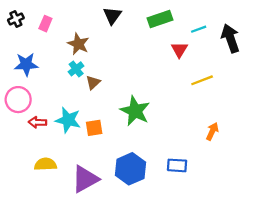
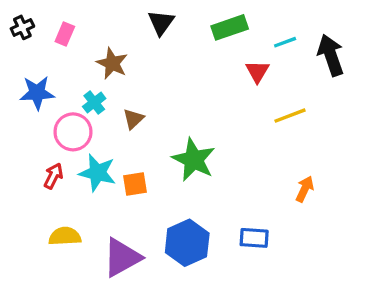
cyan cross: (76, 69) -> (94, 103), moved
pink circle: (18, 100) -> (73, 132), moved
red arrow: (37, 122) -> (53, 176), turned 114

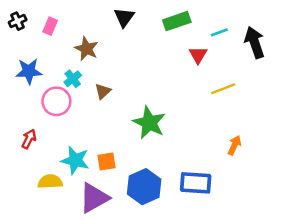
cyan star: (97, 173) -> (75, 160), moved
red arrow: (53, 176) -> (29, 139), moved
orange square: (135, 184) -> (107, 162), moved
blue rectangle: (254, 238) -> (196, 183), size x1.4

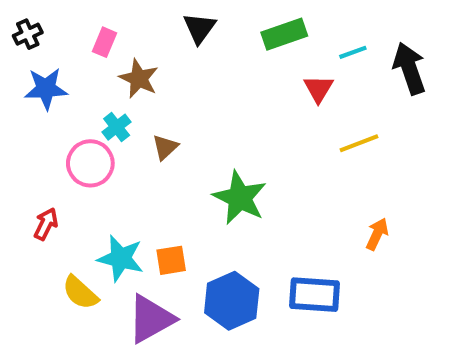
pink rectangle: (50, 26) -> (104, 42), moved
blue star: (29, 71) -> (46, 89), moved
yellow semicircle: (50, 182) -> (80, 293), turned -135

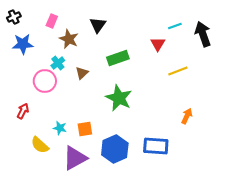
black triangle: (199, 28) -> (98, 25), moved
green rectangle: (284, 34) -> (118, 58), moved
cyan star: (121, 258) -> (60, 128), size x0.6

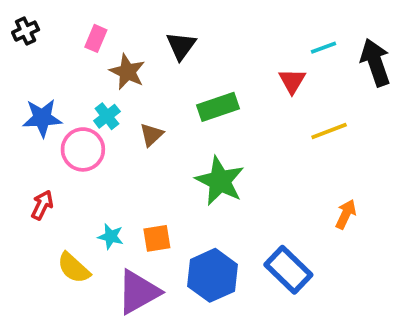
blue star: (23, 44) -> (42, 118), moved
blue rectangle: (156, 146) -> (288, 270), turned 40

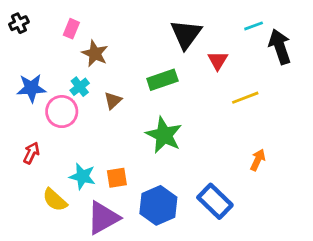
black triangle: (181, 46) -> (186, 34), moved, size x1.4
cyan line: (324, 48) -> (254, 26), moved
cyan star: (111, 236) -> (82, 176), size x1.4

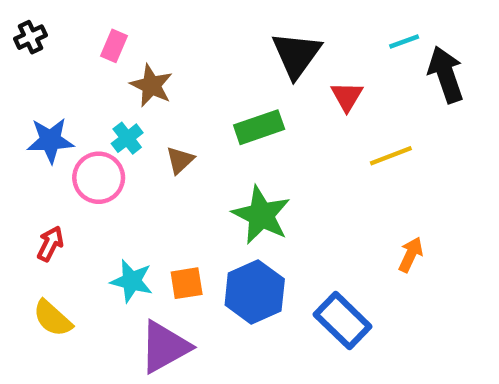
yellow semicircle: (55, 200) -> (52, 318), moved
blue hexagon: (158, 205) -> (255, 292), moved

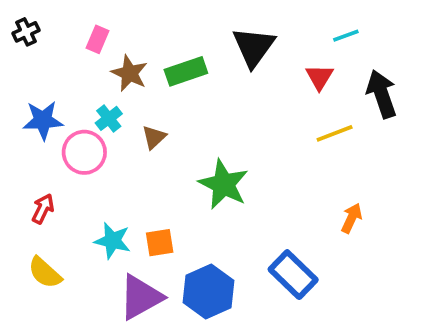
black arrow: (446, 74) -> (382, 94), moved
red triangle: (347, 96) -> (320, 77), moved
green rectangle: (259, 127) -> (186, 71), moved
blue hexagon: (255, 292) -> (208, 292), moved

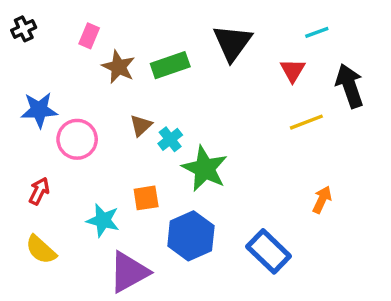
cyan cross: (109, 118) -> (170, 139), moved
orange square: (160, 243) -> (146, 198), moved
blue hexagon: (208, 292) -> (191, 236), moved

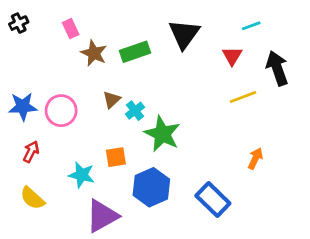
pink rectangle: (89, 36) -> (71, 29), turned -48
blue star: (39, 110) -> (23, 107), moved

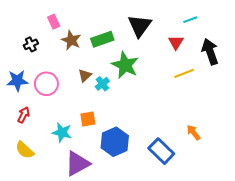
black cross: (19, 23) -> (31, 44), moved
green star: (162, 134) -> (125, 65), moved
orange arrow: (255, 158) -> (193, 132), moved, turned -63

